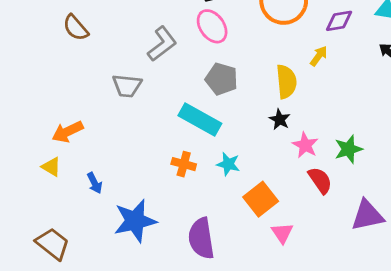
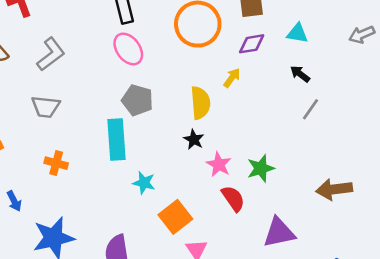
gray L-shape: (162, 44) -> (51, 54), moved
cyan rectangle: (200, 119) -> (116, 139), turned 57
orange cross: (184, 164) -> (56, 163), moved

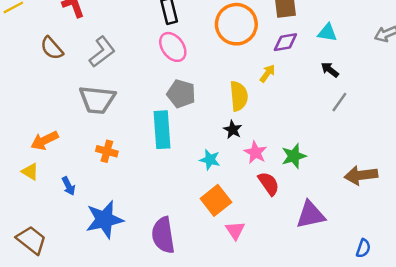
gray trapezoid: (46, 107) -> (97, 100), size x1.4
cyan star: (144, 183) -> (210, 160), moved

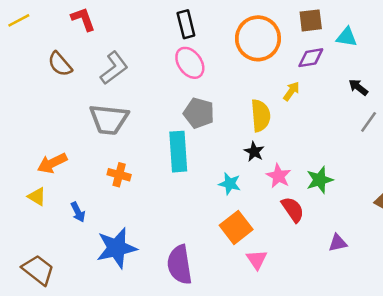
cyan triangle: (327, 33) -> (347, 37), moved
purple triangle: (311, 215) -> (338, 243), size x0.6

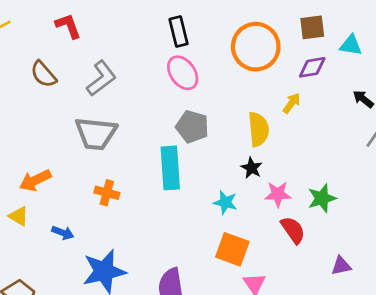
pink star: (279, 176) -> (278, 194), turned -30
blue arrow: (78, 212) -> (63, 233), turned -42
orange square: (236, 227) -> (232, 249), turned -32

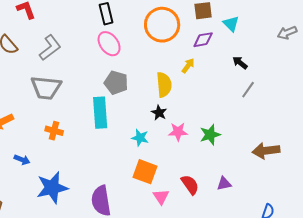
cyan triangle: (351, 45) -> (231, 24), turned 36
red semicircle: (293, 230) -> (190, 185), moved

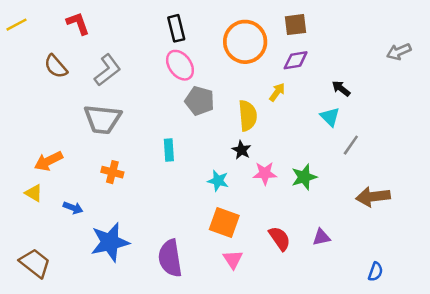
cyan triangle: (231, 24) -> (330, 117), moved
gray pentagon: (116, 83) -> (200, 101), moved
gray line: (248, 90) -> (351, 145), moved
cyan rectangle: (100, 113) -> (169, 150), size x0.6
pink triangle: (161, 197) -> (233, 259), moved

